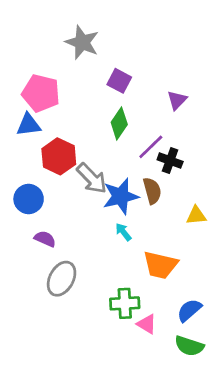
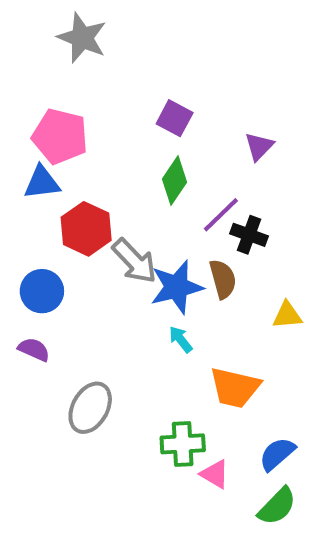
gray star: (82, 42) -> (82, 38), moved
purple semicircle: (45, 239) -> (34, 349), moved
green semicircle: (189, 346) -> (277, 506), turned -64

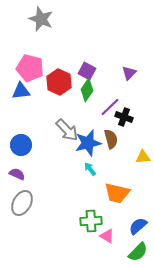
purple square: (175, 118) -> (87, 71), moved
red hexagon: (86, 229) -> (59, 82), moved
gray ellipse: (90, 408) -> (22, 203), moved

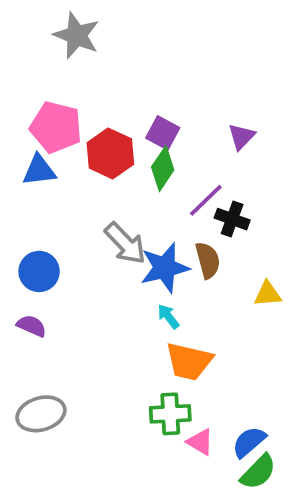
orange trapezoid: (117, 193) -> (189, 361), moved
gray ellipse: (22, 203) -> (41, 414), moved, turned 45
blue semicircle: (138, 226) -> (249, 442), moved

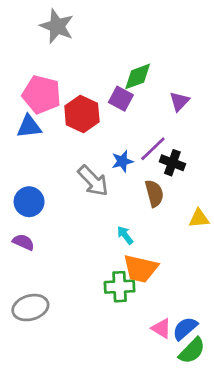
green diamond: (163, 168) -> (138, 76), moved, turned 36
blue star: (165, 268) -> (122, 161), moved, size x0.6
green cross: (170, 414) -> (120, 287), moved
pink triangle: (200, 442) -> (161, 328), moved

